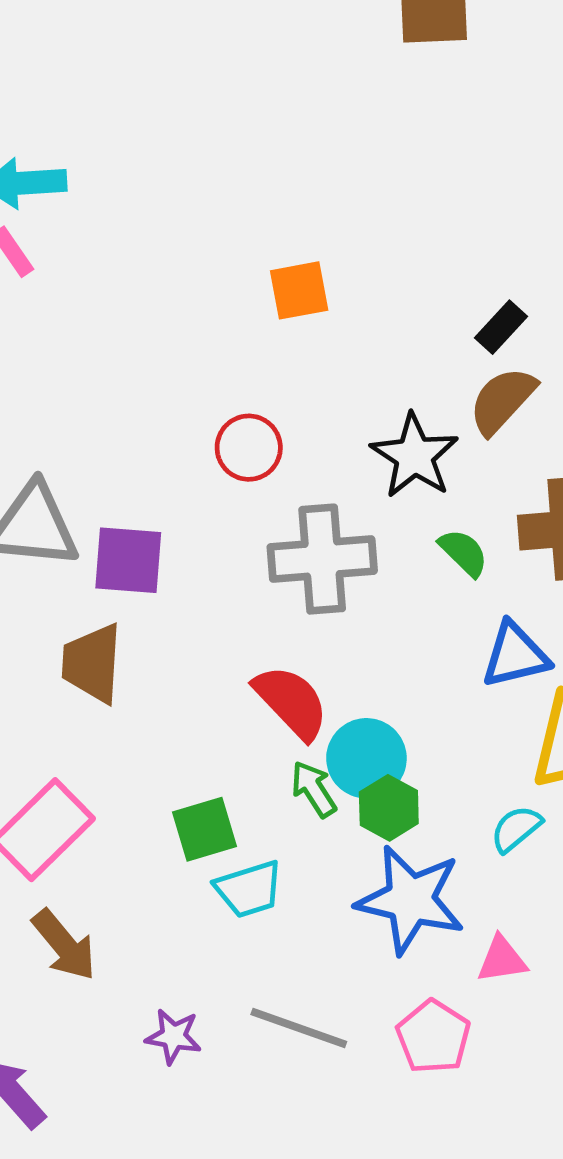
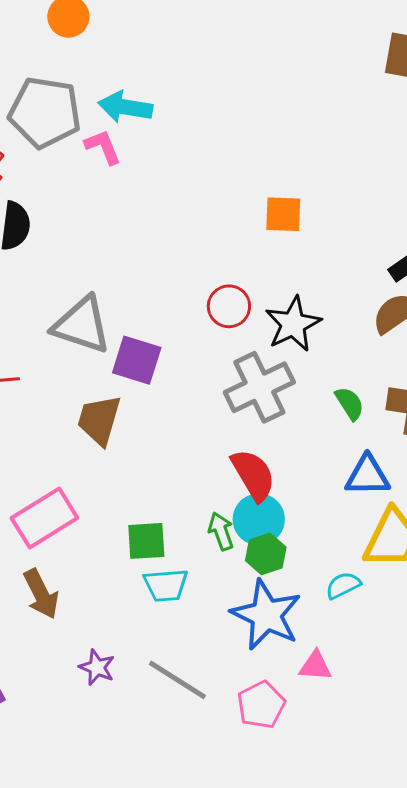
black star: (414, 456) -> (293, 324), moved
gray cross: (322, 559) -> (259, 387), turned -34
red semicircle: (291, 702) -> (253, 475), moved

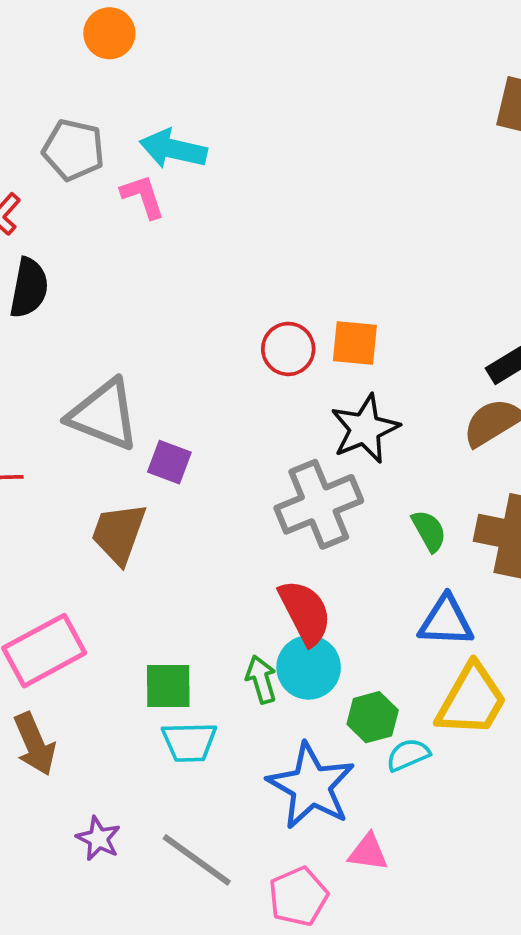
gray pentagon: (45, 112) -> (74, 150), size x0.7
orange square: (283, 214) -> (355, 343), moved
red circle: (229, 306) -> (288, 349), moved
purple square: (137, 360) -> (169, 462), size x0.7
green hexagon: (266, 554) -> (373, 717), moved

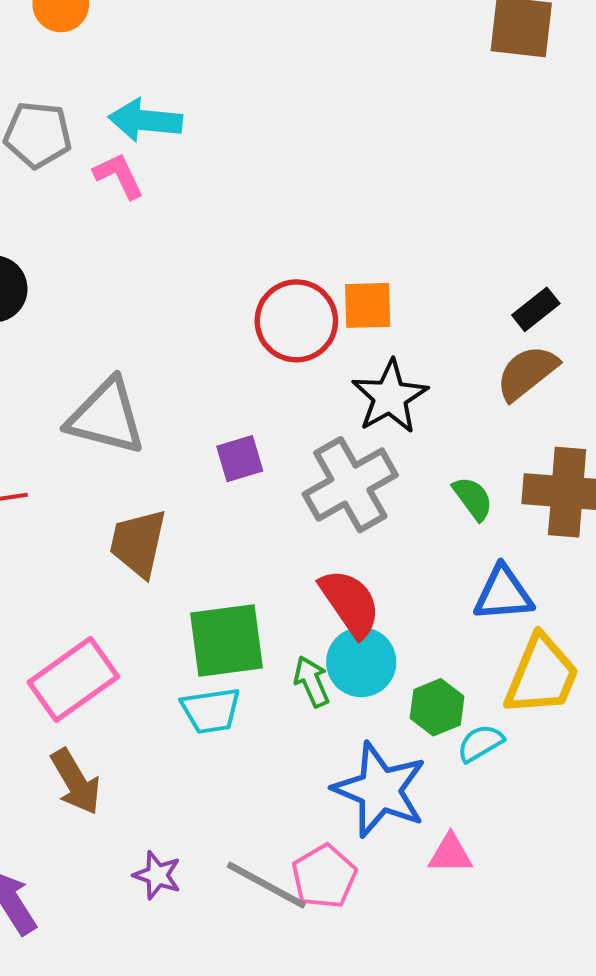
red circle: (288, 349) -> (296, 321), size x1.4
purple square: (169, 462) -> (240, 459), moved, turned -30
green square: (168, 686) -> (226, 640), moved, size x1.4
cyan trapezoid: (189, 742) -> (211, 711), moved
pink pentagon: (298, 897) -> (324, 876), moved

